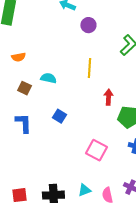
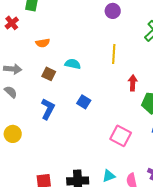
blue L-shape: (23, 123) -> (48, 109), turned 30

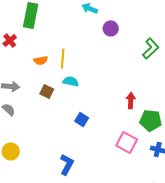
yellow line: (114, 54) -> (63, 58), moved
blue L-shape: (48, 109) -> (67, 164), moved
pink square: (121, 136) -> (127, 142), moved

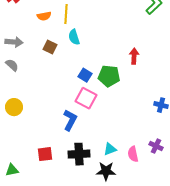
cyan semicircle: (71, 81) -> (74, 37), turned -119
green pentagon: (151, 120) -> (109, 76), moved
pink square: (127, 142) -> (86, 98), moved

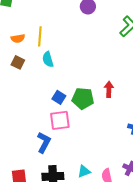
brown square: (50, 47) -> (18, 62), moved
red arrow: (134, 56) -> (109, 89), moved
pink square: (86, 98) -> (60, 120), turned -35

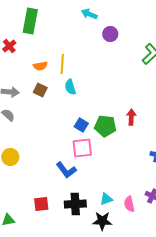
blue L-shape: (44, 142) -> (66, 170), turned 115

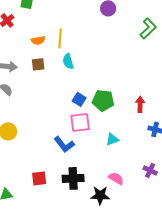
brown square: (40, 90) -> (38, 64), turned -32
red arrow: (131, 117) -> (140, 104), moved
cyan triangle: (106, 199) -> (112, 139), moved
pink semicircle: (129, 204) -> (116, 178), moved, turned 133

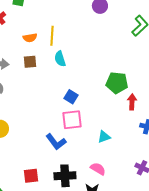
green pentagon: (103, 100) -> (117, 83), moved
pink semicircle: (116, 178) -> (98, 169), moved

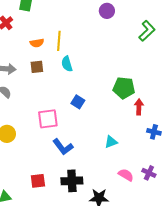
pink square: (72, 120) -> (48, 119), moved
pink semicircle: (98, 169) -> (126, 175), moved

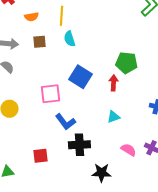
orange semicircle: (37, 43) -> (31, 17), moved
blue square: (78, 102) -> (80, 77), size x1.6
red arrow: (139, 107) -> (113, 83), moved
black cross: (72, 181) -> (79, 145), moved

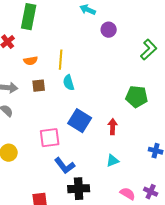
green pentagon: (126, 63) -> (137, 97), moved

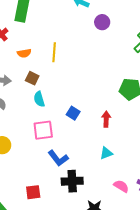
cyan semicircle: (69, 83) -> (39, 99), moved
brown square: (39, 86) -> (32, 78), turned 32
blue square: (80, 121) -> (73, 113), size x0.6

